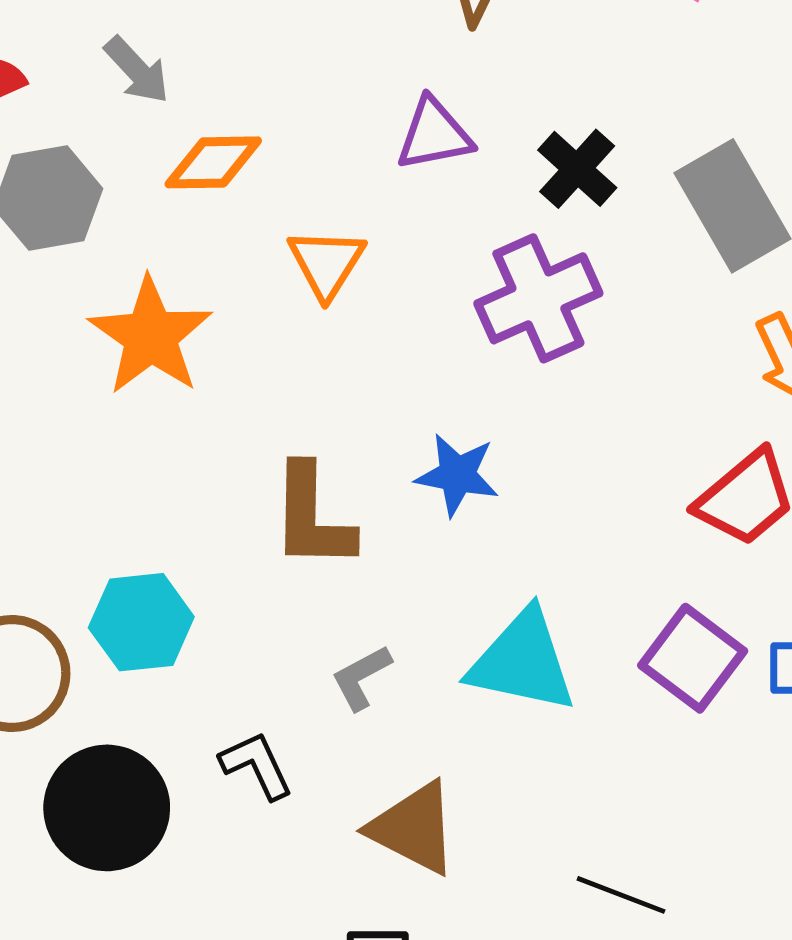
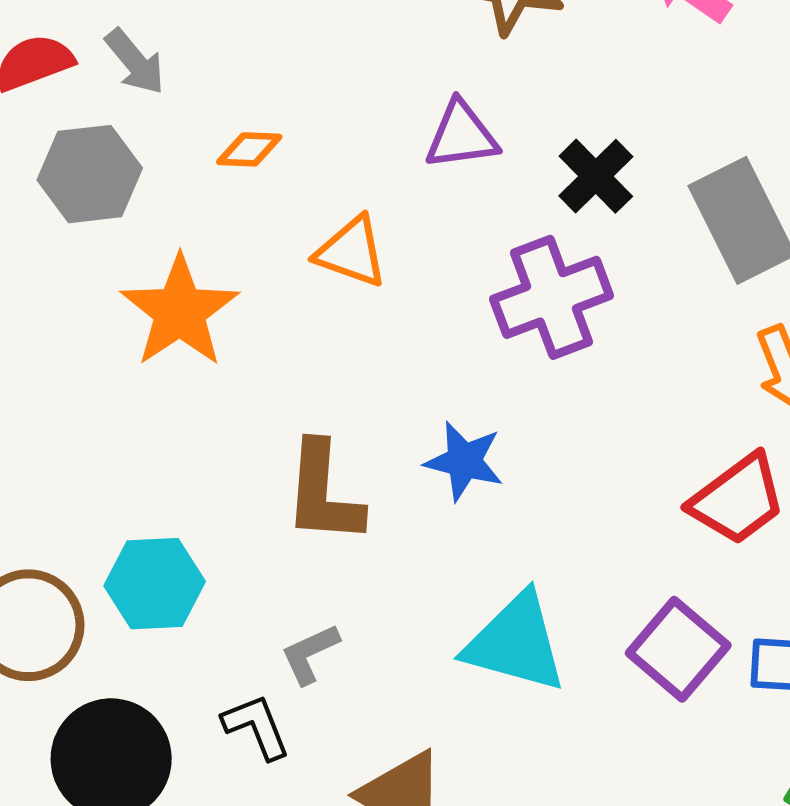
gray arrow: (137, 70) -> (135, 62), moved
orange diamond: (213, 162) -> (249, 149), size x0.7
orange triangle: (326, 263) -> (351, 252), turned -46
gray L-shape: (361, 677) -> (310, 654), moved

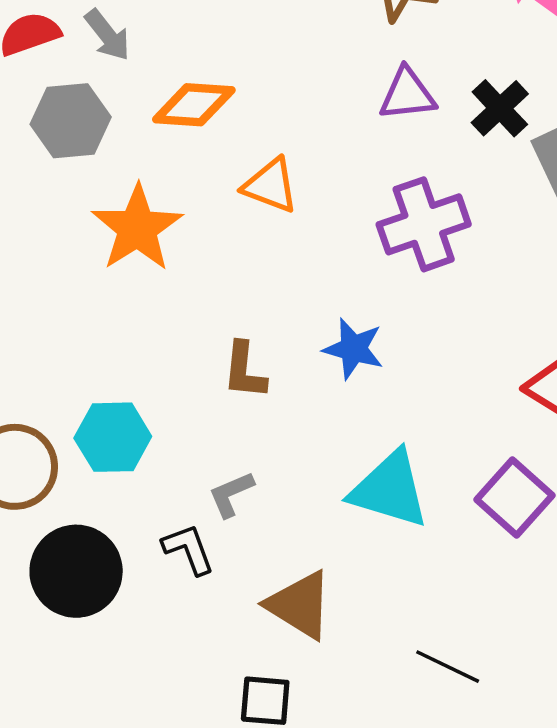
purple triangle: (461, 135) -> (407, 94), moved
orange diamond: (249, 149) -> (194, 105), size x1.6
black cross: (596, 176) -> (500, 108), moved
brown L-shape: (323, 493) -> (244, 371), size x0.7

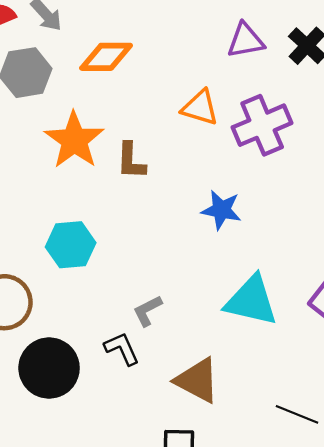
orange triangle: (271, 185) -> (200, 108), moved
brown L-shape: (244, 371) -> (131, 161), moved
cyan hexagon: (113, 437) -> (71, 245), moved

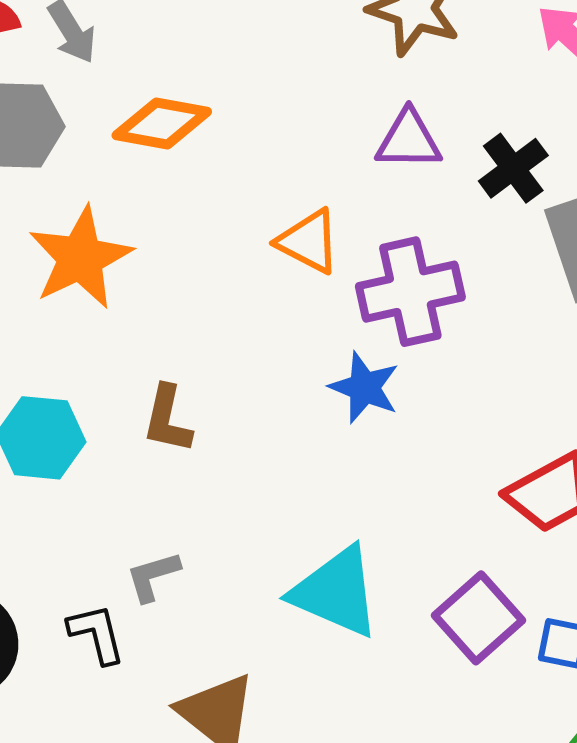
brown L-shape: (131, 161) -> (167, 419), moved
blue star: (221, 210) -> (364, 388), moved

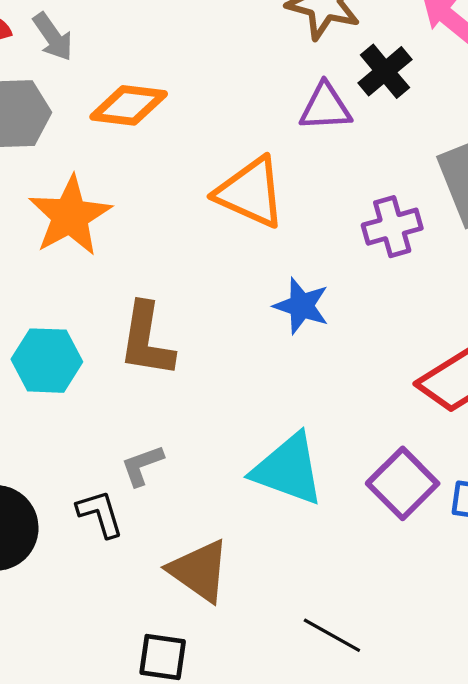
black cross: (513, 168) -> (385, 71), moved
orange triangle: (309, 241) -> (250, 192), size x1.4
purple cross: (410, 292) -> (392, 227), moved, size x0.7
brown L-shape: (167, 419) -> (146, 340), size x1.4

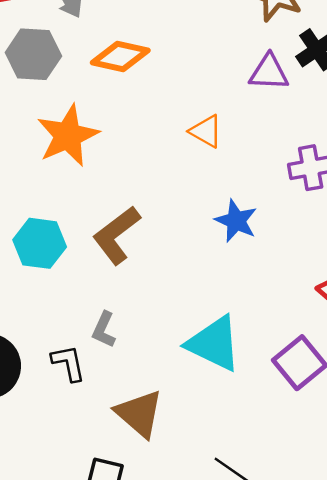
orange triangle: (250, 192) -> (206, 131), size x0.6
brown L-shape: (146, 340) -> (116, 235), turned 38
gray L-shape: (142, 465) -> (104, 330), turned -51

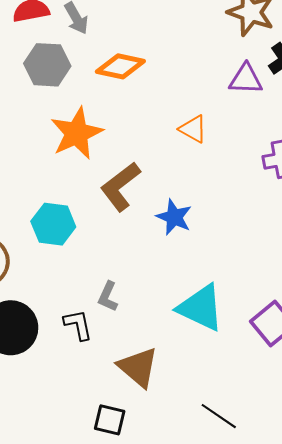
blue star: (236, 221) -> (174, 217), moved
brown L-shape: (116, 235) -> (120, 187), moved

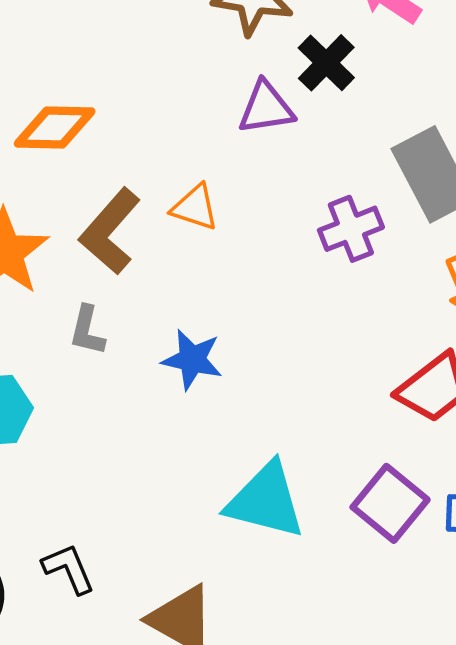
brown L-shape: (120, 187) -> (110, 231), moved
gray L-shape: (108, 297) -> (87, 330), moved

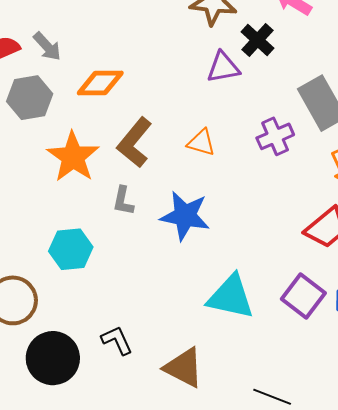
orange triangle: (195, 207) -> (201, 143), moved
blue star: (192, 359) -> (185, 216), size x1.4

